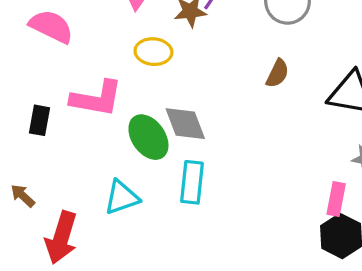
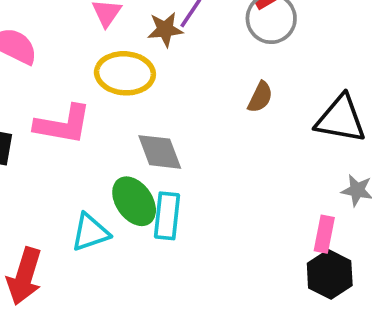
yellow ellipse: (153, 52) -> (125, 73), size x1.4
green ellipse: (148, 137) -> (134, 201), moved

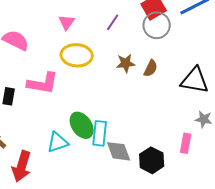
brown star: (165, 29) -> (126, 63), moved
gray diamond: (160, 152) -> (119, 151), moved
black hexagon: (330, 274) -> (152, 160), moved

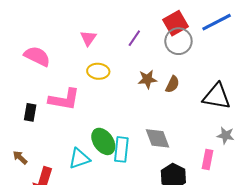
yellow ellipse: (77, 55) -> (98, 71), size x0.7
gray diamond: (119, 151) -> (157, 138), moved

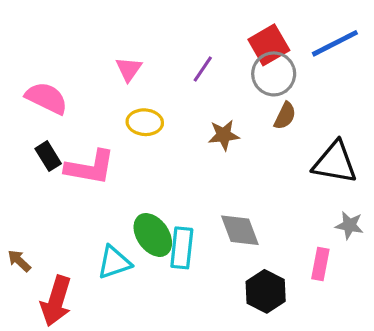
brown semicircle: (172, 84) -> (285, 116), moved
black rectangle: (30, 112) -> (48, 156), moved, turned -42

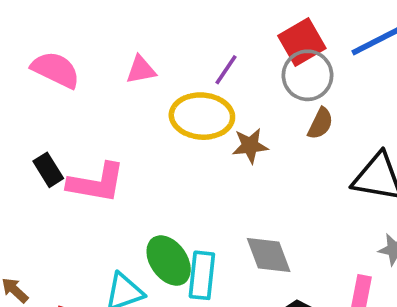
pink triangle: (129, 69) -> (141, 70), turned 44
pink semicircle: (47, 98) -> (56, 70), moved
yellow ellipse: (145, 122) -> (202, 116), moved, size x1.5

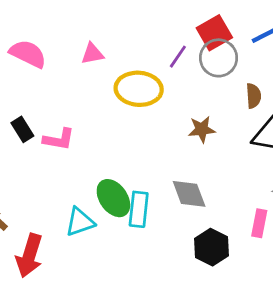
purple line: (226, 70) -> (178, 57), moved
brown semicircle: (320, 123) -> (254, 96), moved, turned -30
brown star: (250, 146) -> (202, 129), moved
pink L-shape: (96, 183) -> (59, 139), size x0.7

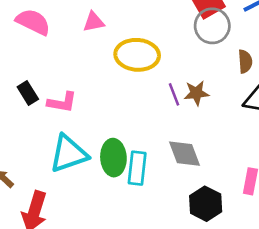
purple line: (178, 57) -> (174, 94), moved, turned -55
green ellipse: (113, 198) -> (113, 158), turned 32
cyan triangle: (80, 222) -> (69, 154), moved, size x1.4

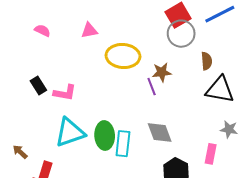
pink semicircle: (33, 22) -> (42, 30), size x0.6
brown star: (196, 93) -> (162, 72), moved

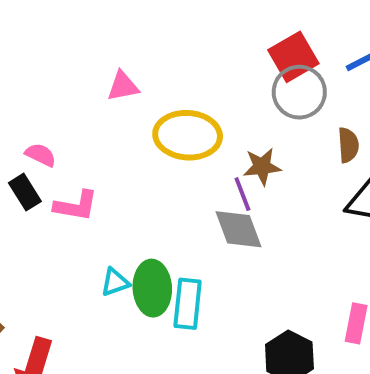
pink semicircle: (42, 30) -> (41, 155), moved
cyan triangle: (70, 132) -> (115, 282), moved, size x0.5
gray diamond: (160, 132) -> (239, 229), moved

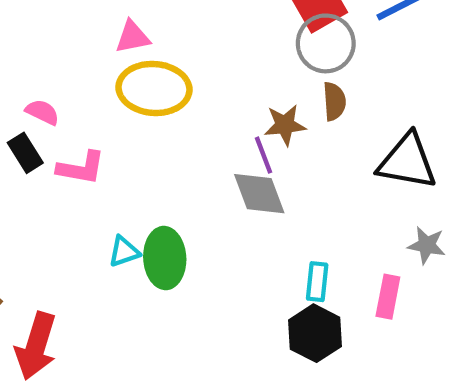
yellow ellipse: (188, 135) -> (154, 88), moved
brown semicircle: (348, 145) -> (334, 101), moved
cyan rectangle: (188, 304) -> (317, 282), moved, size x0.7

